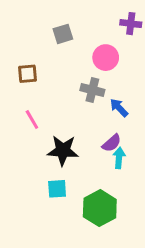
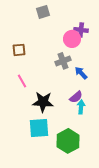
purple cross: (131, 24) -> (81, 30), moved
gray square: (63, 34) -> (43, 12), moved
gray cross: (92, 90) -> (63, 61), turned -35
cyan square: (57, 189) -> (39, 128), size x1.5

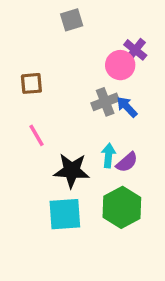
purple cross: (81, 30) -> (135, 50), turned 32
blue arrow: (81, 73) -> (127, 107), moved
cyan arrow: (81, 107) -> (108, 155), moved
green hexagon: (68, 141) -> (122, 207), moved

